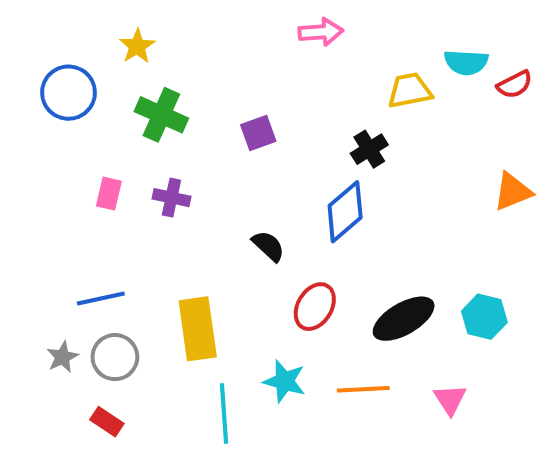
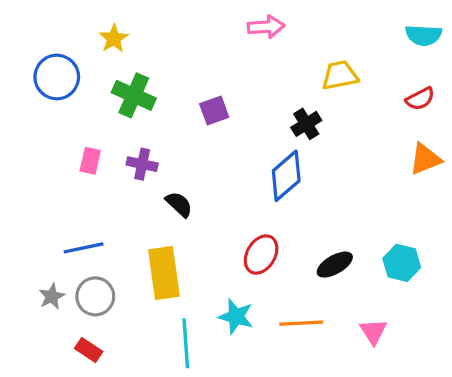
cyan semicircle: (466, 62) -> (424, 35), moved
red semicircle: (515, 85) -> (420, 99), moved
black semicircle: (268, 246) -> (179, 204), moved
black ellipse: (404, 319) -> (335, 265), size x0.7

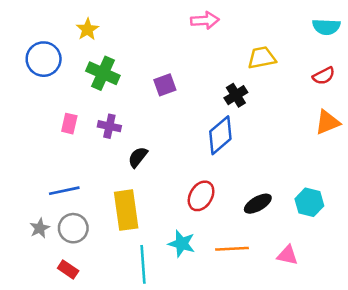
black semicircle: (179, 204) -> (138, 157), turned -95
pink triangle: (373, 332) -> (288, 255), turned -45

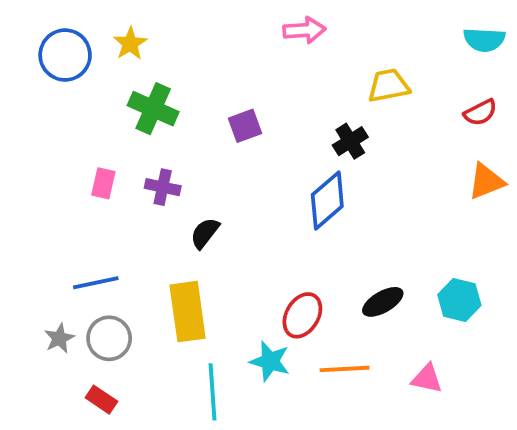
blue circle: (44, 59) -> (65, 55), moved
red ellipse: (201, 196) -> (302, 315), moved

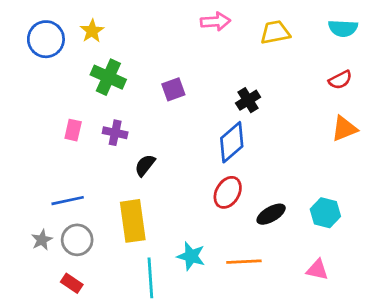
yellow trapezoid: (389, 86) -> (275, 32), moved
red ellipse: (302, 315) -> (228, 192), moved
pink triangle: (427, 378) -> (317, 270), moved

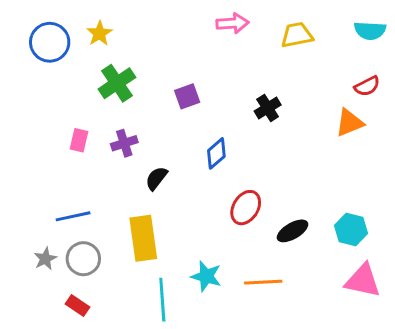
green cross: (108, 77) -> (117, 83), turned 32
orange triangle: (344, 129) -> (350, 123), moved
purple cross: (115, 133) -> (124, 143), turned -30
blue diamond: (232, 142) -> (216, 153), moved, size x0.7
pink triangle: (317, 270) -> (363, 281), moved, size x1.5

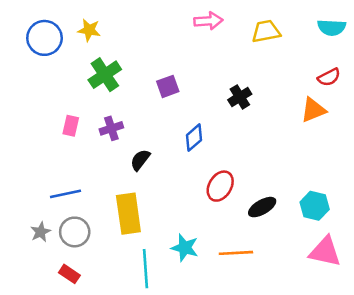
yellow star: (99, 33) -> (89, 30), turned -30

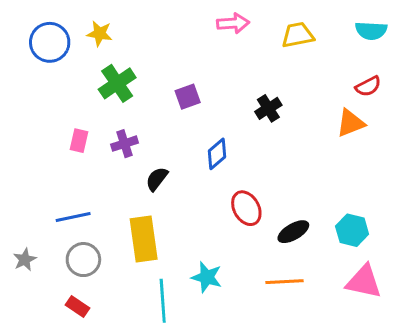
red ellipse: (220, 186) -> (246, 208), turned -60
gray star: (41, 232) -> (25, 260), moved
orange line: (236, 253) -> (285, 282), moved

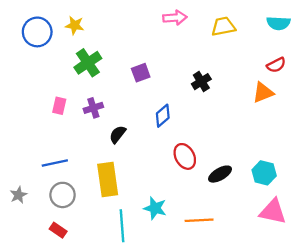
orange line: (285, 282) -> (199, 220), moved

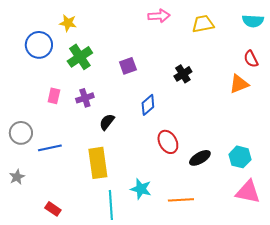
blue circle: (37, 32) -> (39, 45), moved
red semicircle: (276, 65) -> (251, 59), turned 90
gray circle: (63, 195) -> (21, 133), moved

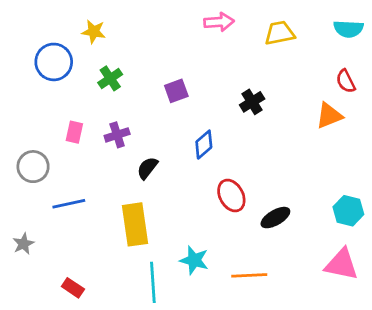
green cross: (80, 57) -> (110, 78), size x0.7
gray circle: (21, 133) -> (33, 167), moved
cyan hexagon: (240, 157) -> (348, 211), moved

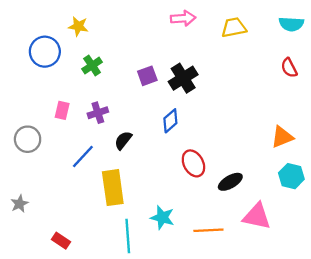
black cross: (252, 102) -> (183, 78), moved, size x1.4
orange triangle: (329, 116) -> (282, 137), moved
blue line: (69, 204) -> (83, 156), moved, turned -35
pink triangle: (342, 264) -> (257, 216), moved

